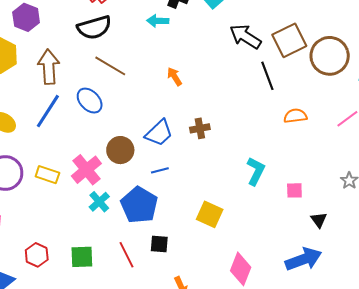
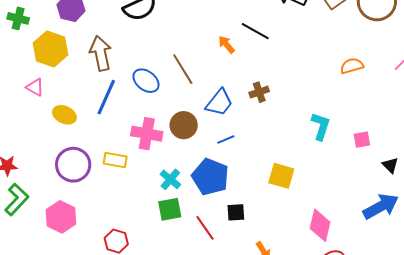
brown line: (110, 66) -> (183, 69), moved, turned 36
black line: (267, 76) -> (255, 31), moved, turned -32
pink cross: (86, 170) -> (147, 134), moved, turned -32
green square: (82, 257) -> (170, 209), moved

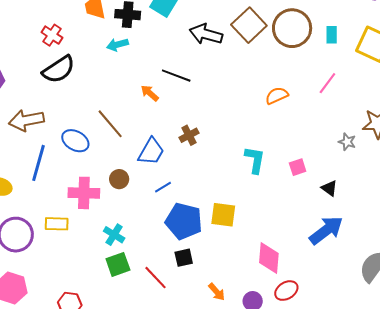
brown arrow: (101, 53) -> (26, 120), turned -80
brown circle: (184, 125) -> (119, 179), size x0.7
blue pentagon: (210, 177) -> (184, 221), moved

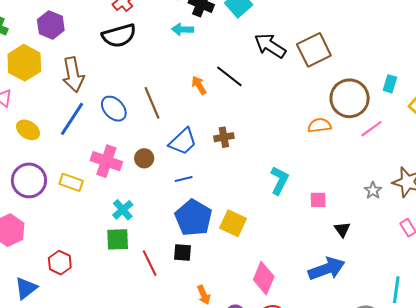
brown circle: (292, 28) -> (350, 98), moved
brown arrow: (26, 120) -> (73, 75), turned -108

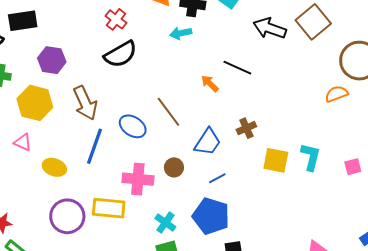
yellow rectangle: (71, 182) -> (109, 208), size x1.4
blue pentagon: (193, 218) -> (211, 216), moved
yellow square: (233, 223) -> (276, 160), moved

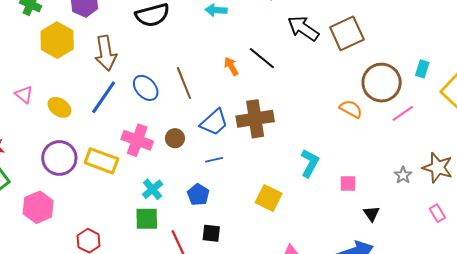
orange semicircle: (336, 94) -> (351, 109), turned 35
brown cross: (246, 128) -> (255, 119), size x1.8
pink triangle: (23, 142) -> (24, 95), moved
yellow square: (276, 160) -> (269, 198), moved
blue pentagon: (211, 216) -> (198, 195), size x0.6

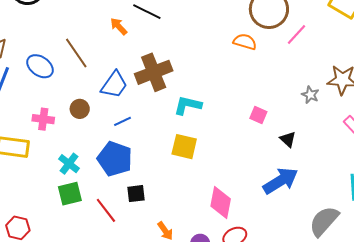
pink cross: (137, 140) -> (43, 119), size x0.7
cyan L-shape: (310, 163) -> (188, 105), moved, turned -92
pink square: (348, 183) -> (258, 115), turned 36
blue pentagon: (198, 195) -> (115, 159), size x1.6

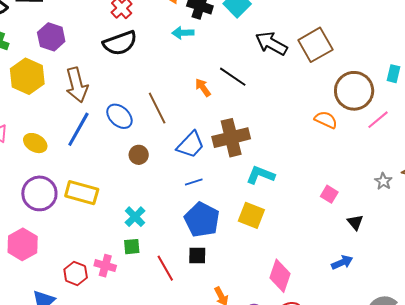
brown circle: (80, 109) -> (139, 155), moved
pink cross: (43, 119) -> (105, 266), moved
blue pentagon: (115, 159) -> (202, 220), moved
blue arrow: (280, 181) -> (342, 262), size x0.6
green square: (70, 194) -> (132, 247), size x0.7

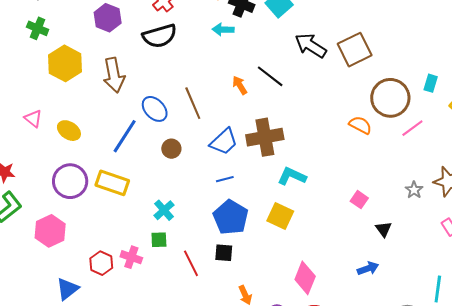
purple hexagon: (51, 37) -> (108, 18), moved
blue line: (78, 129) -> (125, 136), moved

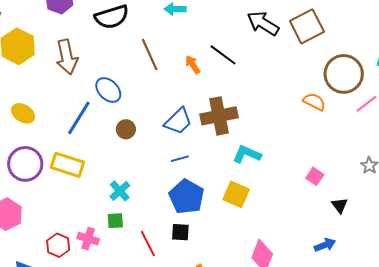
brown line: (193, 103) -> (150, 55), moved

